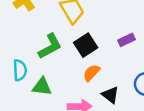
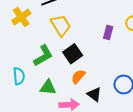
purple rectangle: (127, 40) -> (108, 33), moved, turned -48
green triangle: (42, 87) -> (48, 87), moved

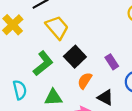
purple rectangle: (108, 33) -> (112, 62), moved, turned -40

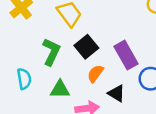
purple rectangle: (112, 62) -> (126, 55), size x1.6
green L-shape: (43, 63) -> (51, 52), turned -30

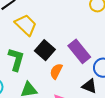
black triangle: (116, 93) -> (89, 86), moved

